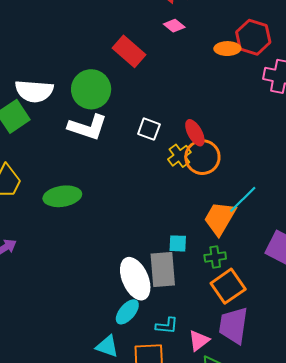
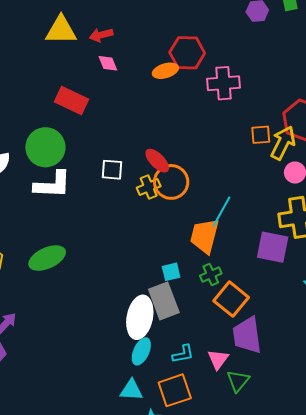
pink diamond: (174, 26) -> (108, 63), turned 45
yellow cross: (179, 156) -> (149, 187), turned 30
white ellipse: (135, 279) -> (140, 317), turned 51

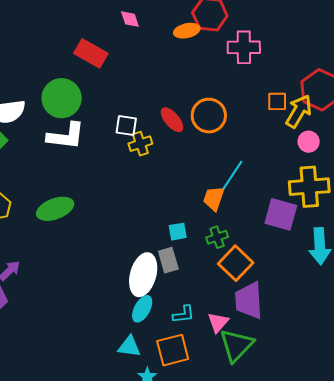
orange circle: (171, 182) -> (209, 116), moved
yellow cross: (149, 187) -> (140, 144), moved
orange trapezoid: (205, 236) -> (214, 198), size x0.7
gray rectangle: (164, 301) -> (168, 260), size x0.7
green triangle: (238, 381) -> (237, 345), size x1.5

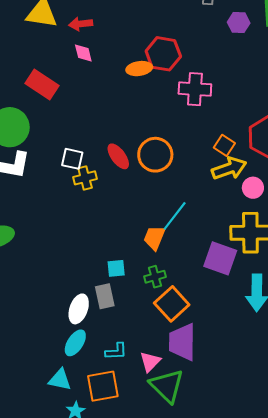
orange square: (277, 101) -> (224, 145), turned 30
yellow arrow: (299, 111) -> (229, 168), moved, turned 36
white ellipse: (143, 275) -> (79, 309), size x0.7
green triangle: (237, 345) -> (167, 386), turned -33

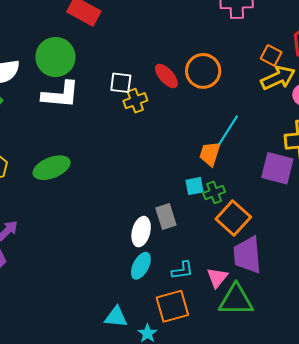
cyan square: (116, 268) -> (195, 186), moved
cyan triangle: (60, 380) -> (116, 317), moved
green triangle: (167, 386) -> (236, 300), turned -39

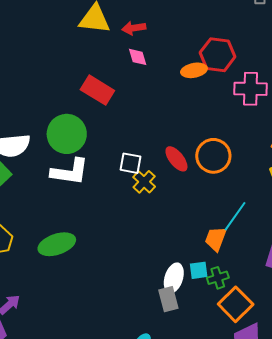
yellow cross: (135, 101) -> (144, 182), turned -30
white ellipse: (141, 232) -> (174, 278), moved

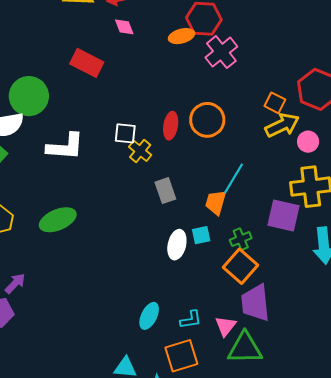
pink cross: (251, 89) -> (221, 52), moved, turned -36
green circle: (67, 134) -> (29, 96), moved
red ellipse: (176, 159) -> (171, 126), turned 52
green cross: (218, 278) -> (241, 239), moved
gray rectangle: (168, 299) -> (165, 191), moved

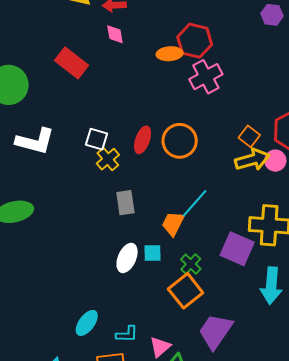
pink circle: (308, 142) -> (275, 161), moved
green cross: (241, 239) -> (191, 264), turned -35
purple trapezoid: (255, 303) -> (215, 331), moved, turned 30

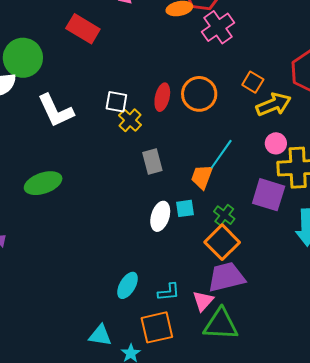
orange square: (249, 136) -> (253, 82), moved
white L-shape: (35, 141) -> (56, 111), turned 57
pink circle: (275, 161) -> (276, 143), moved
purple trapezoid: (215, 331) -> (226, 277), moved, turned 48

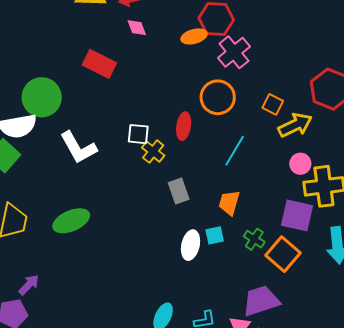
orange circle: (199, 94) -> (218, 97), moved
cyan line: (221, 154) -> (235, 151), moved
orange square: (222, 242) -> (283, 254), moved

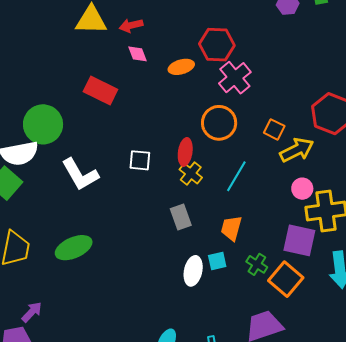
orange ellipse: (194, 36) -> (181, 67), moved
yellow cross: (153, 152) -> (191, 173), moved

